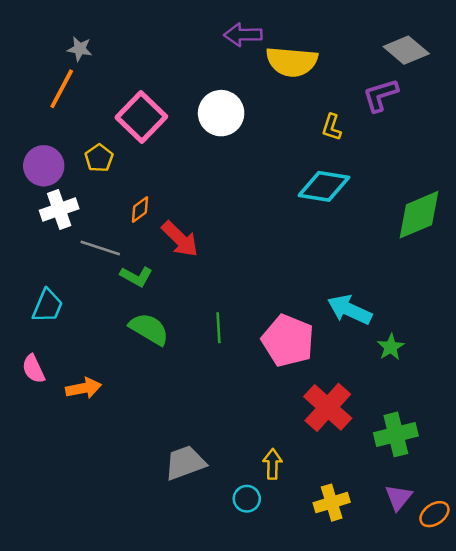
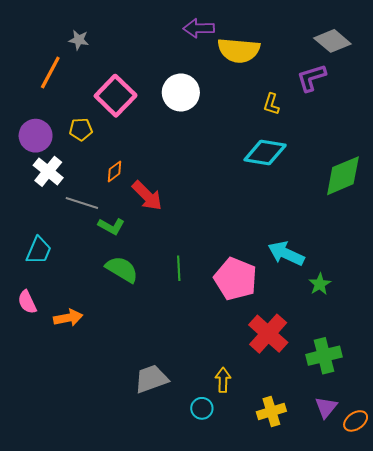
gray star: (80, 49) -> (79, 40), moved
yellow pentagon: (99, 158) -> (81, 129), turned 30
white cross: (59, 209) -> (48, 171), turned -32

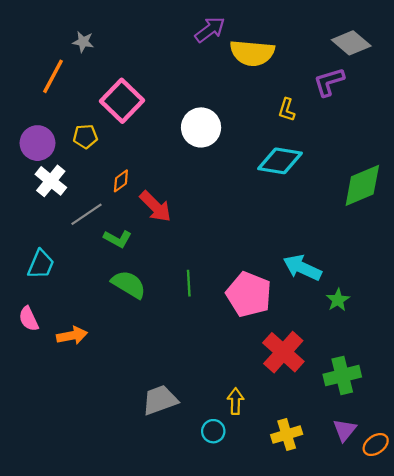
purple arrow: (199, 28) -> (210, 30), turned 144
white circle: (181, 92) -> (201, 127), moved
gray line: (82, 203) -> (86, 214), turned -52

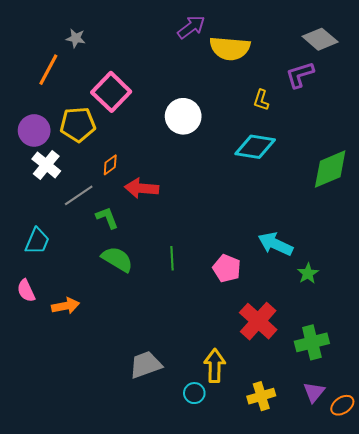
yellow pentagon: (85, 136) -> (78, 124), size x1.6
red arrow: (155, 206) -> (142, 188), turned 140
green L-shape: (118, 239) -> (107, 218), turned -140
pink pentagon: (249, 294) -> (227, 268), size x0.7
yellow arrow: (236, 401) -> (215, 366), size x1.4

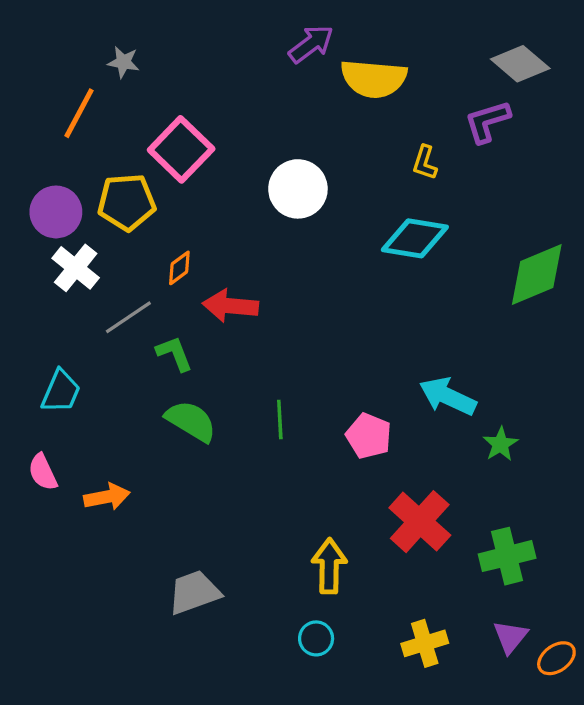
gray trapezoid: (146, 365) -> (194, 592), moved
yellow arrow: (215, 366) -> (329, 566), moved

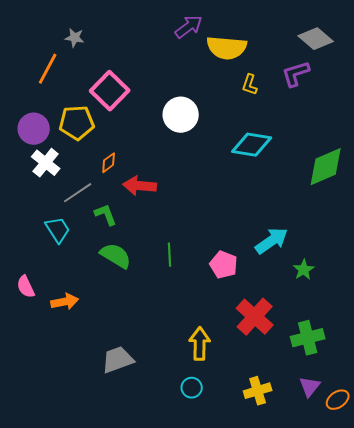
yellow L-shape: (425, 163) -> (250, 85), moved
cyan trapezoid: (61, 391) -> (58, 230), moved, turned -56
cyan arrow: (448, 396) -> (272, 241), turned 120

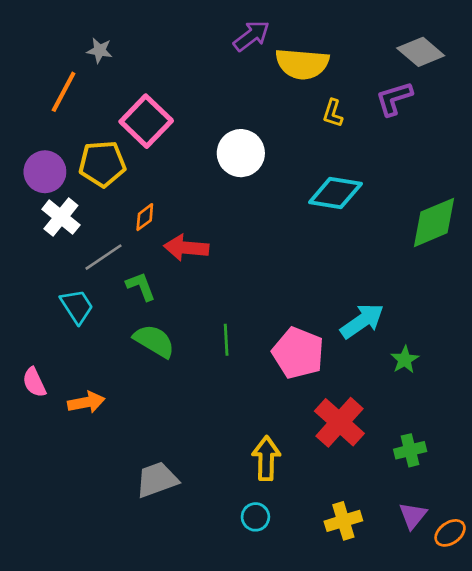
pink pentagon: (224, 265) -> (298, 353), size x1.4
green cross: (308, 338) -> (410, 450), size x0.7

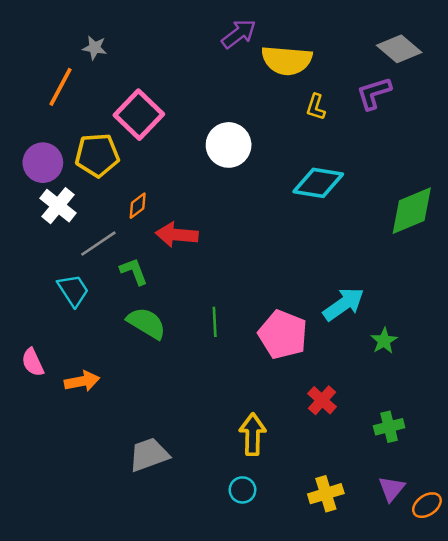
red cross: (339, 422) -> (322, 400), size x0.6

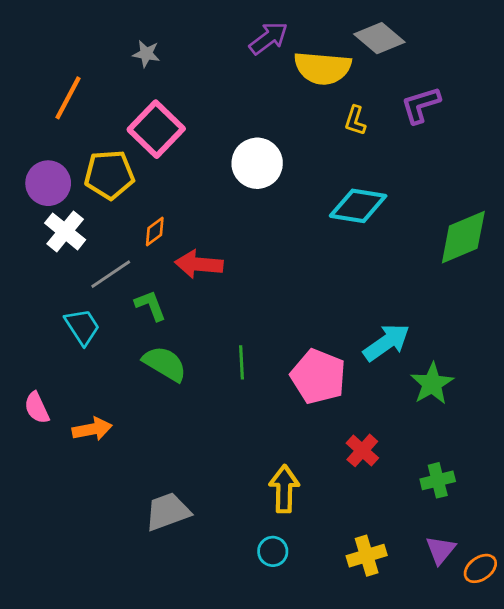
gray star: (95, 48) -> (146, 54), moved
gray diamond: (399, 49) -> (379, 38), moved
green star: (384, 341) -> (432, 384), size x1.4

